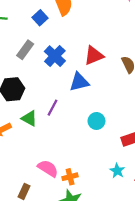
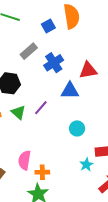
pink semicircle: (48, 168) -> (24, 160), turned -126
cyan star: (117, 171) -> (86, 165), moved

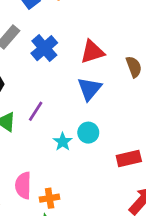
blue triangle: (70, 91) -> (89, 89), moved, turned -42
cyan star: (86, 165) -> (63, 142), moved

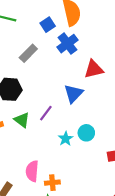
blue cross: (44, 48) -> (67, 44), moved
blue triangle: (89, 89) -> (73, 94), moved

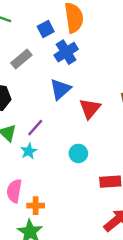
red triangle: (94, 69) -> (90, 109), moved, turned -42
blue triangle: (73, 94) -> (60, 89), moved
cyan star: (66, 139) -> (29, 151), moved

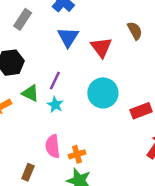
cyan circle: (78, 153) -> (103, 93), size x1.6

